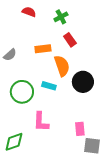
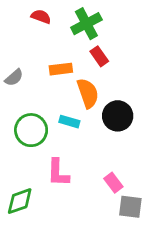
green cross: (61, 17) -> (86, 24), size x1.5
pink rectangle: (80, 129) -> (113, 183), turned -32

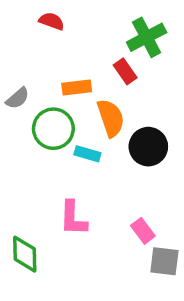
green cross: (86, 24) -> (147, 37), moved
green circle: (31, 130) -> (53, 129), moved
green diamond: (20, 201) -> (25, 254), turned -72

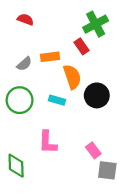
red semicircle: (52, 21) -> (25, 19), moved
gray semicircle: (18, 98) -> (24, 64), moved
green circle: (53, 129) -> (20, 100), moved

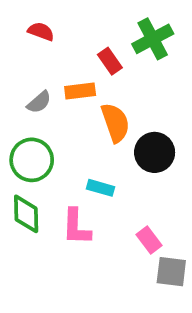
red rectangle: (82, 46) -> (110, 61), moved
cyan rectangle: (57, 100) -> (101, 188), moved
green diamond: (16, 166) -> (26, 214), moved

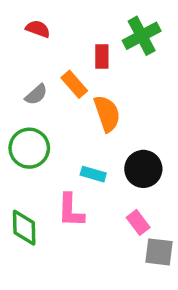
red rectangle: (110, 61) -> (102, 57), turned 35
orange rectangle: (80, 91) -> (74, 84), turned 56
black circle: (155, 152) -> (143, 169), moved
green diamond: (26, 214) -> (24, 228), moved

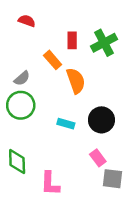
green cross: (142, 36) -> (104, 43), moved
gray semicircle: (36, 95) -> (22, 78), moved
pink L-shape: (71, 210) -> (50, 184), moved

